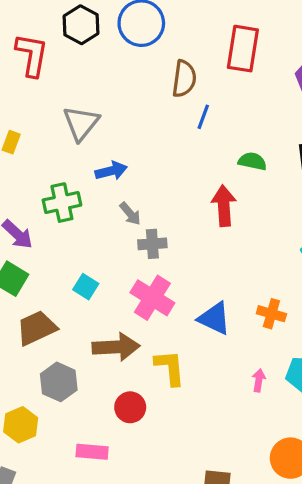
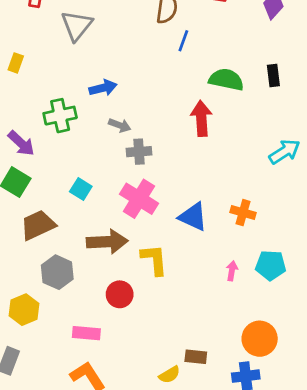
gray triangle: (81, 123) -> (77, 26), moved
green semicircle: (252, 161) -> (226, 80), size x1.4
gray arrow: (130, 214) -> (120, 125), turned -30

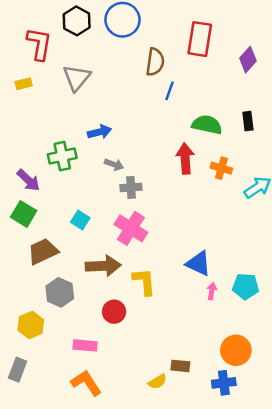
yellow rectangle: (16, 63) -> (24, 84), moved, turned 56
orange cross: (243, 213) -> (221, 168), moved
blue triangle: (193, 217) -> (198, 263), moved

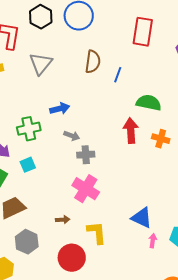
brown semicircle: (155, 62) -> (93, 62), moved
cyan square: (80, 220) -> (28, 165), moved, turned 35
brown arrow: (103, 266) -> (63, 220), size x0.5
red circle: (114, 312) -> (72, 258), size x1.4

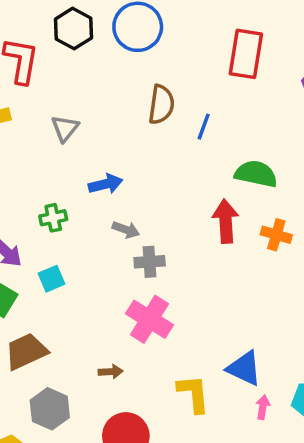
gray triangle: (41, 64) -> (65, 128), moved, size x0.7
green cross: (29, 129) -> (53, 218), size x0.7
yellow L-shape: (97, 233) -> (193, 394), moved

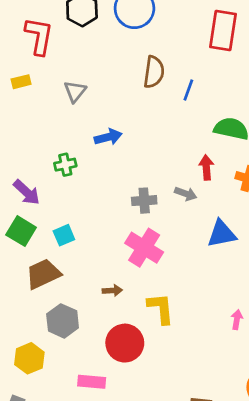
red arrow: (226, 221) -> (206, 167), size x0.7
gray arrow: (126, 230) -> (186, 194), moved
cyan square: (51, 279) -> (64, 235), moved
blue triangle: (244, 368) -> (222, 234), moved, turned -36
yellow L-shape: (193, 394) -> (161, 308), moved

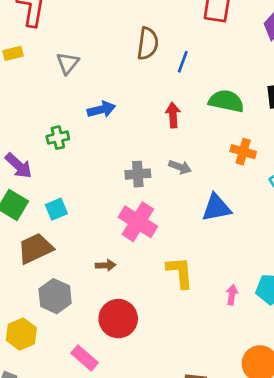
red arrow: (206, 167) -> (173, 115), moved
yellow L-shape: (161, 308) -> (180, 272), moved
pink rectangle: (92, 382) -> (85, 358), turned 36

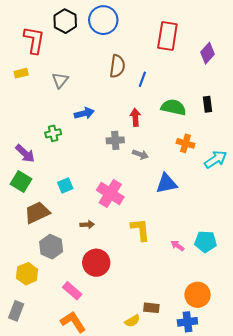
gray cross: (138, 174) -> (115, 140), moved
cyan square: (56, 209) -> (65, 185), moved
pink arrow: (232, 295) -> (177, 246), turned -64

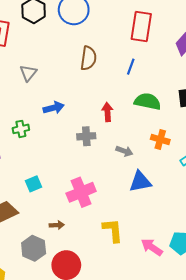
blue line: (142, 79) -> (131, 67), moved
gray arrow: (140, 154) -> (124, 151), moved
pink cross: (110, 194) -> (81, 192), turned 36
pink arrow: (177, 246) -> (152, 247), size x1.5
gray hexagon: (51, 247) -> (34, 248), moved

